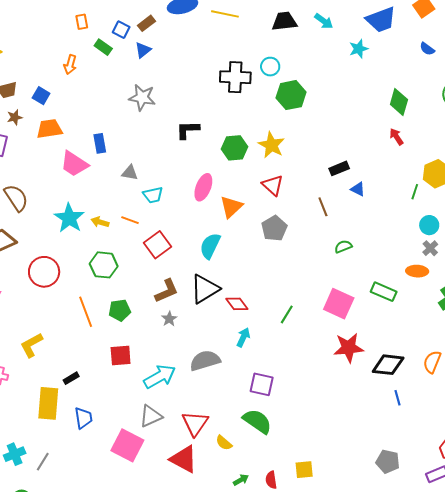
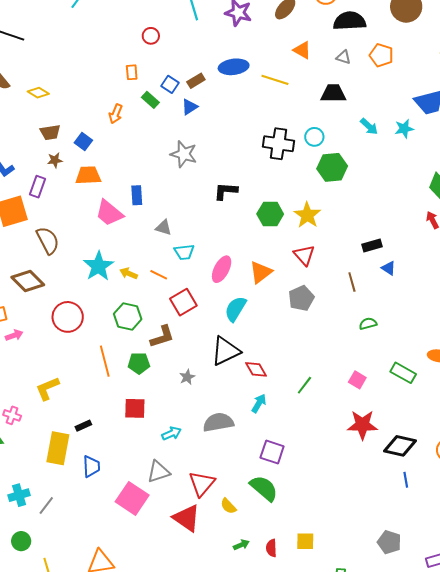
cyan arrow: (324, 21) -> (369, 127), moved
pink ellipse: (203, 187) -> (222, 269), moved
brown L-shape: (167, 291) -> (162, 337), moved
pink square: (339, 304) -> (357, 380), size x0.6
cyan arrow: (160, 377) -> (172, 433), size x0.6

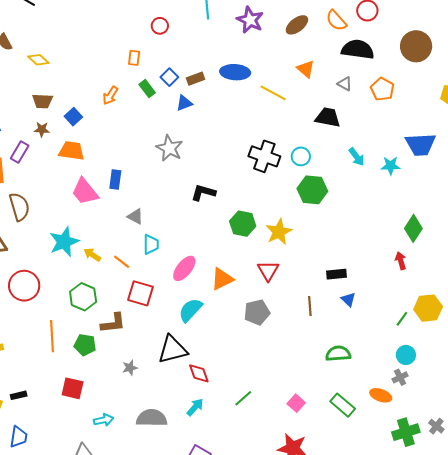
cyan trapezoid: (184, 252) -> (151, 244), turned -95
red square: (183, 302) -> (140, 293), turned 36
green semicircle: (368, 324) -> (338, 354), moved, size x1.4

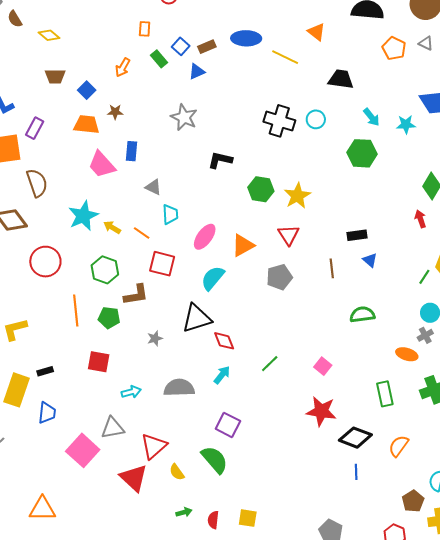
gray triangle: (345, 84) -> (426, 43), moved
brown star: (42, 129) -> (115, 112), moved
green hexagon: (312, 190) -> (362, 153), moved
green rectangle: (343, 405) -> (385, 394), moved, turned 40

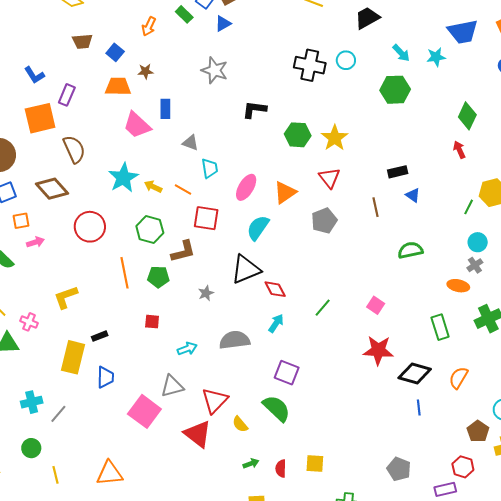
black trapezoid: (341, 79) -> (367, 18), turned -32
red square: (99, 362) -> (152, 322), size x0.7

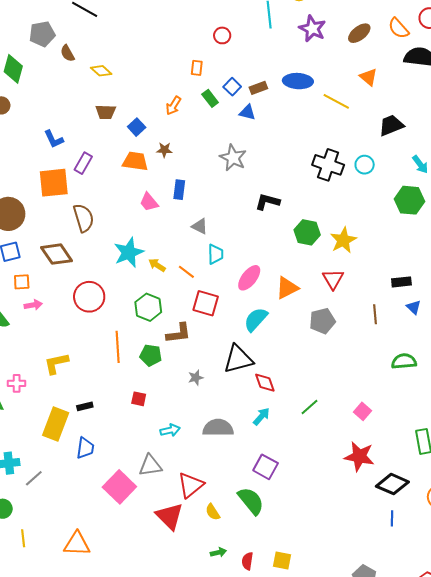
blue triangle: (223, 24) -> (247, 112), turned 36
pink trapezoid: (137, 125) -> (149, 202), size x0.7
pink cross: (29, 322) -> (17, 383), turned -30

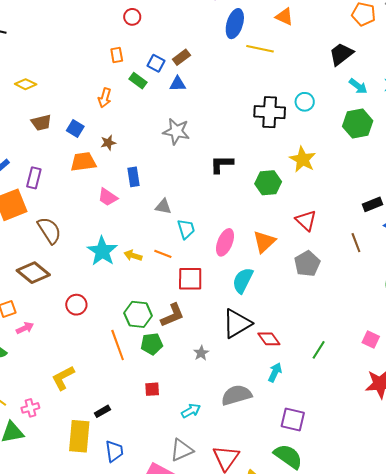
blue ellipse: (298, 81) -> (235, 24), moved, turned -60
black trapezoid: (391, 125) -> (341, 54), moved
yellow star: (343, 240) -> (303, 159), moved
red circle: (89, 297) -> (76, 305), size x0.7
green hexagon: (148, 307) -> (138, 314), moved

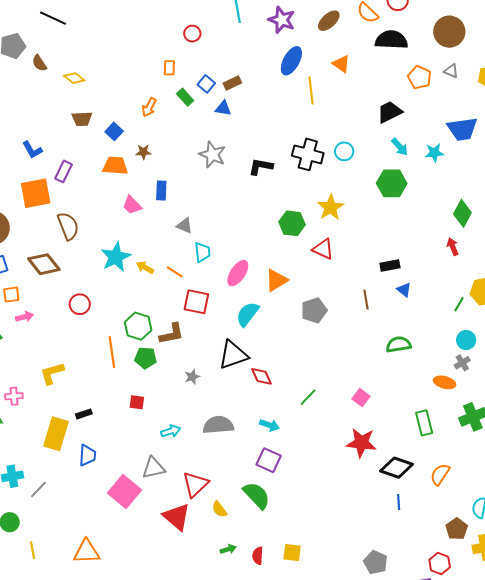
yellow line: (260, 49) -> (311, 90), turned 60
black L-shape: (222, 164) -> (261, 167), moved
red triangle: (306, 220) -> (323, 249), moved, turned -30
cyan arrow: (275, 372) -> (269, 425), moved, turned 72

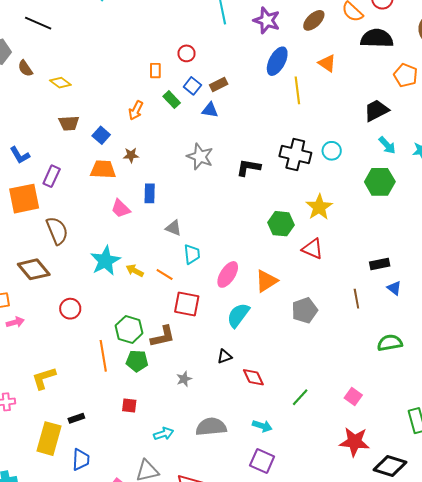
red circle: (192, 34) -> (186, 53), moved
black triangle: (233, 355) -> (225, 356), size x0.5

